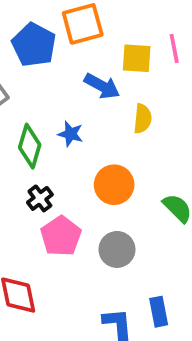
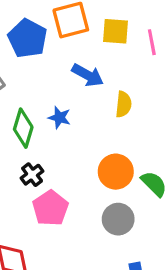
yellow square: (137, 58) -> (115, 31), moved
orange circle: (114, 185) -> (116, 172), moved
gray circle: (117, 249) -> (118, 219), moved

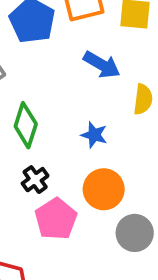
blue star: (59, 118) -> (94, 135), moved
orange circle: (116, 172) -> (104, 189), moved

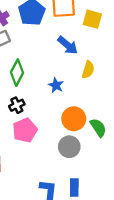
orange circle: (104, 189) -> (74, 119), moved

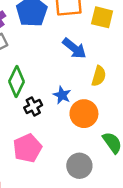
black cross: (17, 105) -> (33, 106), moved
orange circle: (74, 119) -> (84, 114), moved

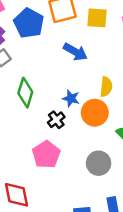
yellow semicircle: (99, 76) -> (106, 87), moved
black cross: (33, 106) -> (56, 120), moved

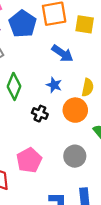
blue star: (71, 98) -> (54, 85), moved
black cross: (56, 120) -> (40, 114), turned -35
pink pentagon: (46, 155) -> (29, 160), moved

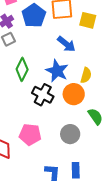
blue star: (54, 85) -> (57, 71), size x1.6
black cross: (40, 114) -> (43, 95), size x1.5
pink pentagon: (29, 160) -> (30, 135), turned 30

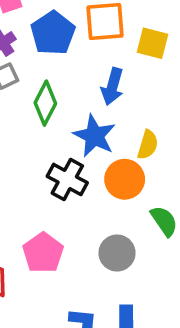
blue arrow: (66, 44) -> (112, 86), turned 66
green diamond: (22, 69) -> (45, 103), moved
pink pentagon: (30, 135) -> (43, 253), turned 30

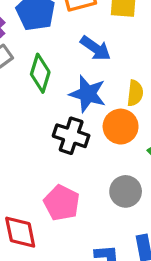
blue arrow: (112, 86) -> (95, 48), turned -60

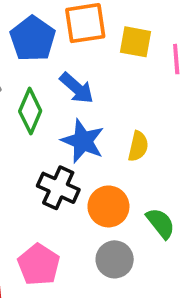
blue arrow: (95, 48) -> (77, 88), moved
orange circle: (121, 127) -> (108, 206), moved

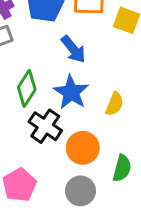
green diamond: (30, 111) -> (27, 88), moved
green semicircle: (161, 223) -> (122, 168), turned 44

